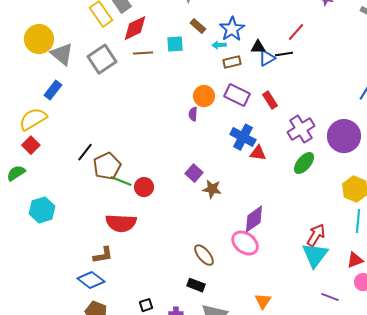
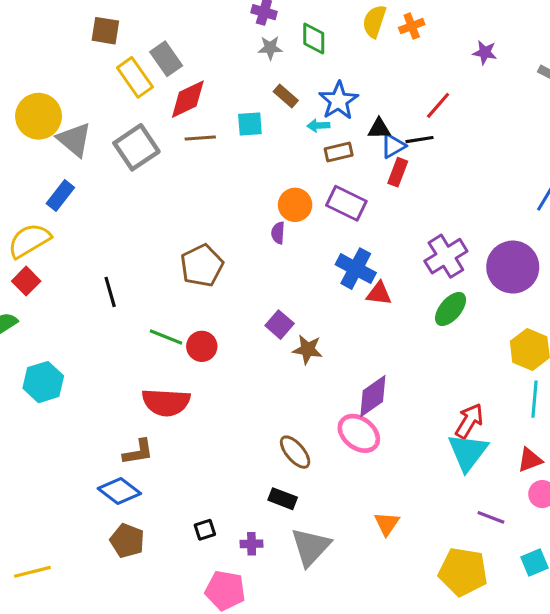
red rectangle: (270, 100) -> (398, 172), moved, turned 54
black line: (85, 152) -> (110, 292), turned -54
brown pentagon: (107, 166) -> (202, 265), moved

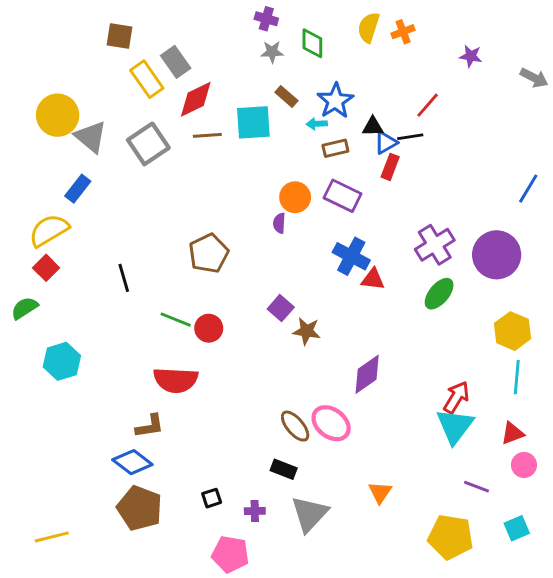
cyan square: (250, 124) -> (253, 122), size x1.5
pink ellipse: (359, 433) -> (331, 423), moved
brown pentagon: (127, 541) -> (140, 508), size x1.4

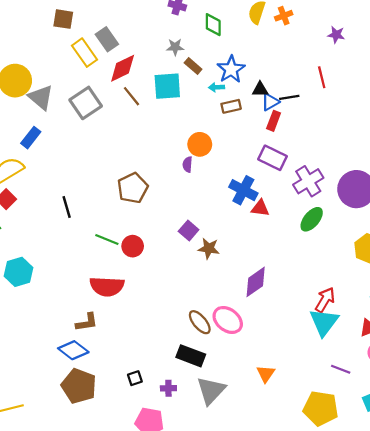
gray star: (272, 52) -> (175, 47), moved
red line: (428, 105) -> (322, 77), moved, turned -55
brown line: (207, 135) -> (131, 96), turned 55
purple rectangle: (343, 196) -> (272, 158), moved
black rectangle: (284, 469) -> (191, 356), size x1.4

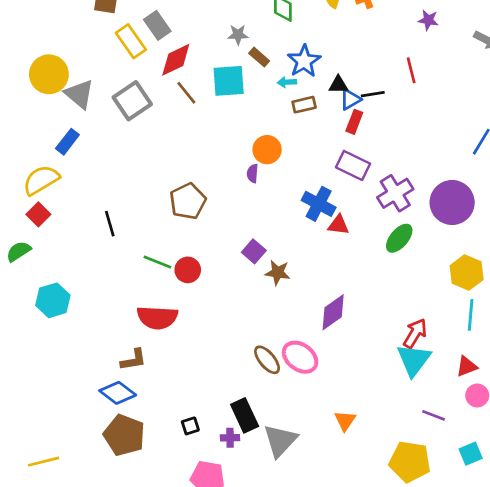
black rectangle: (191, 356) -> (245, 415), moved, turned 44

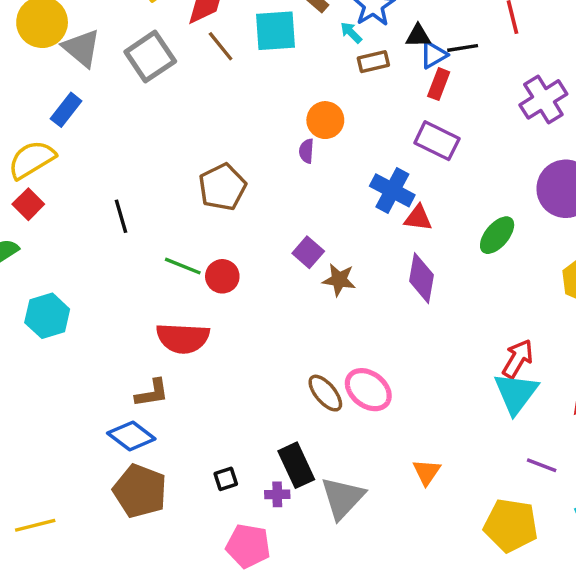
cyan arrow: (287, 82) -> (351, 33), turned 48
purple cross: (395, 193) -> (543, 99), moved
purple diamond: (333, 312) -> (421, 278), moved, turned -45

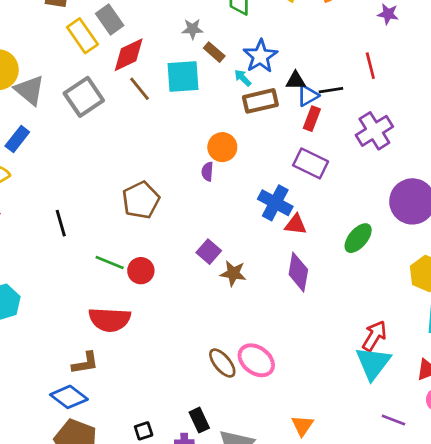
brown rectangle: (373, 62) -> (260, 101), size x1.4
purple cross: (543, 99) -> (374, 131), moved
black rectangle: (296, 465) -> (199, 420), size x0.7

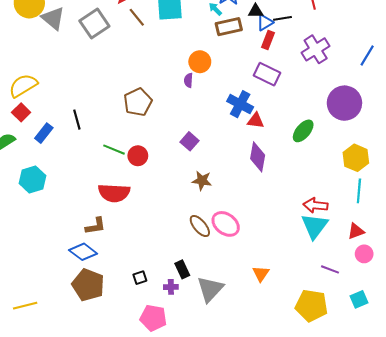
blue rectangle: (17, 139) -> (44, 133), moved
brown star: (233, 273) -> (202, 181), moved
red arrow: (374, 336) -> (316, 205), turned -115

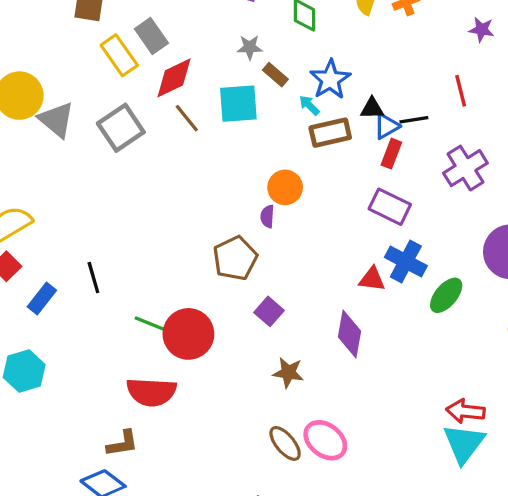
brown pentagon: (138, 102) -> (235, 258), moved
blue cross: (240, 104) -> (406, 261), moved
red circle: (138, 156) -> (188, 334), size x1.6
purple diamond: (258, 157) -> (350, 334), moved

